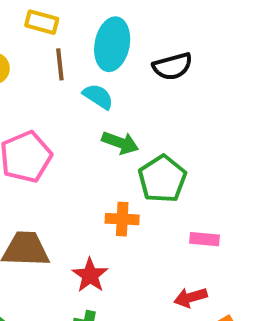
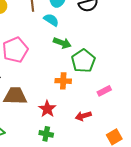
pink rectangle: (205, 239) -> (104, 91), turned -32
red arrow: (191, 297) -> (83, 116), moved

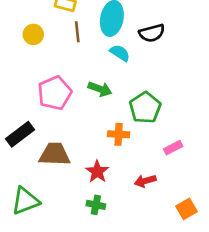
cyan semicircle: (51, 20) -> (120, 53), moved
green arrow: (62, 43) -> (100, 89), moved

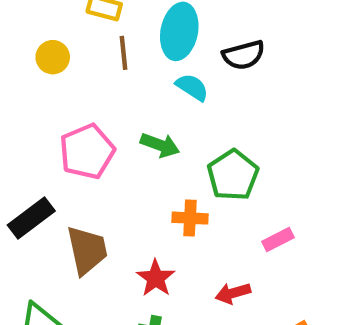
brown trapezoid: (55, 154) -> (87, 250), turned 76

